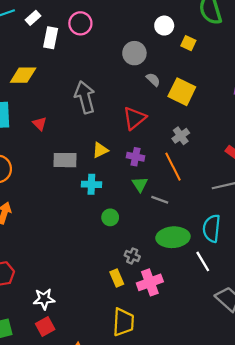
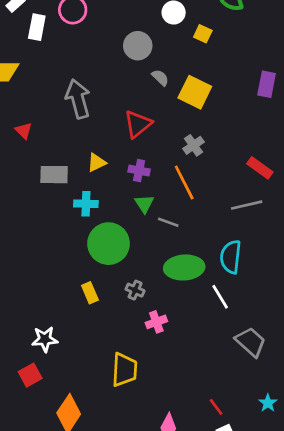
green circle: (110, 217) -> (109, 244), size x2.0
yellow rectangle: (117, 278) -> (90, 293), moved
pink cross: (150, 282) -> (156, 322), size x0.7
white star: (44, 299) -> (45, 339), moved

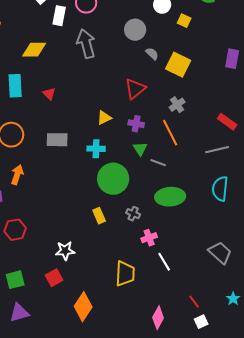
gray arrow: (78, 99) -> (86, 44), moved
gray rectangle: (54, 175) -> (57, 140), moved
cyan semicircle: (231, 257) -> (220, 189), moved
white line: (220, 297) -> (164, 262), moved

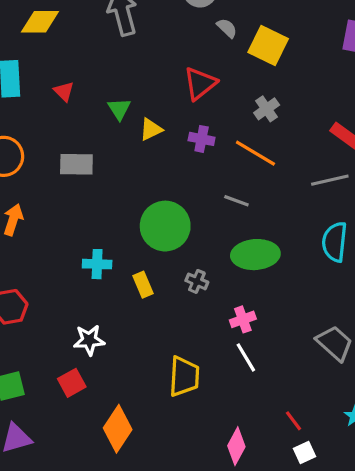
orange line: (170, 133) -> (255, 153), turned -32
cyan cross: (96, 149) -> (97, 264), moved
green triangle: (140, 149) -> (119, 109), moved
pink cross: (149, 238) -> (243, 319), moved

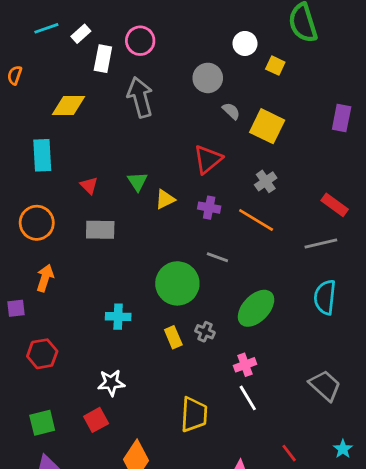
red triangle: (64, 91) -> (89, 186), moved
gray line: (236, 201) -> (217, 257), moved
green ellipse: (255, 255) -> (256, 308), turned -42
yellow rectangle: (143, 285) -> (173, 337), moved

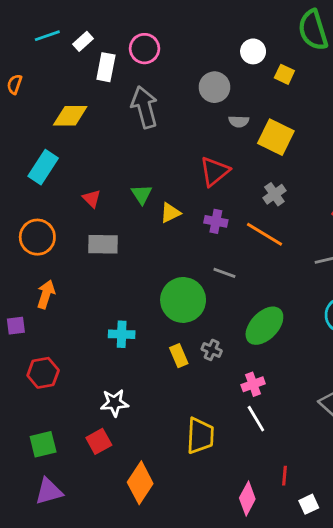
gray semicircle: (231, 111) -> (239, 121), turned 138
cyan rectangle: (42, 155) -> (43, 167), turned 36
red line: (289, 453) -> (284, 476), moved, turned 42

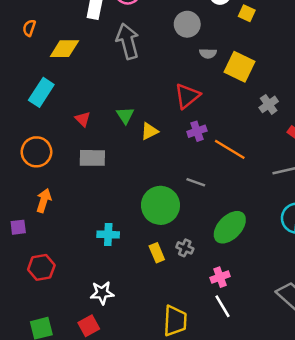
orange semicircle: (15, 84) -> (29, 28), moved
gray cross: (274, 194) -> (269, 104), moved
purple cross: (216, 221) -> (197, 131), moved, turned -30

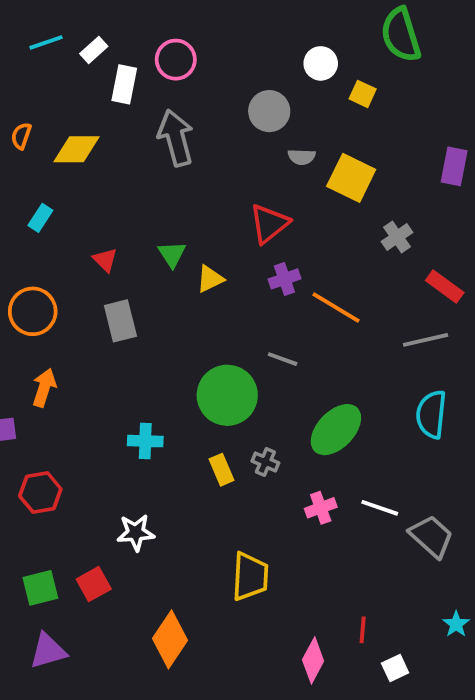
orange semicircle: (29, 28) -> (21, 136), moved
cyan rectangle: (41, 92) -> (40, 218), size x0.6
gray rectangle: (92, 158) -> (120, 321), turned 75
white line: (222, 306) -> (380, 508), moved, turned -40
red square: (89, 326) -> (94, 584), moved

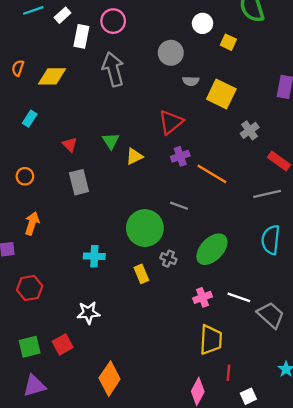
orange circle: (33, 311) -> (25, 176), size x0.6
gray cross: (265, 462) -> (168, 259), moved
yellow trapezoid: (250, 576) -> (211, 340), moved

